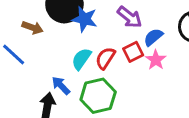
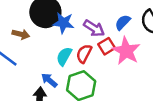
purple arrow: (130, 17) -> (94, 28), moved
blue semicircle: (153, 37) -> (123, 22), moved
pink star: (156, 60) -> (126, 51), size x1.6

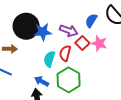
pink star: (126, 51) -> (99, 43), size x0.7

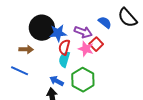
blue semicircle: (91, 21) -> (105, 22), turned 96
pink star: (99, 43) -> (86, 49), moved
red semicircle: (65, 53) -> (64, 47), moved

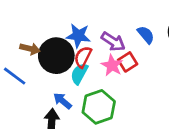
black circle: (42, 28) -> (56, 56), moved

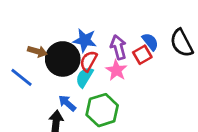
purple arrow: (113, 42) -> (118, 47), turned -140
red square: (128, 62) -> (142, 55), moved

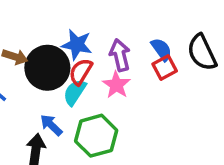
red square: (142, 55) -> (165, 68), moved

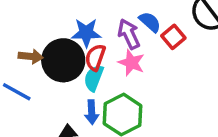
blue semicircle: (161, 49) -> (150, 22), moved
blue arrow: (51, 125) -> (92, 112), moved, turned -125

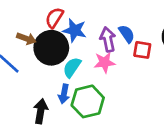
red square: (173, 37) -> (142, 50), turned 36
red semicircle: (95, 57) -> (54, 18), moved
pink star: (131, 63) -> (104, 62), turned 30

